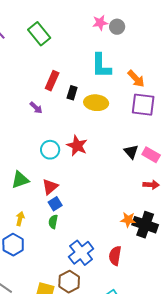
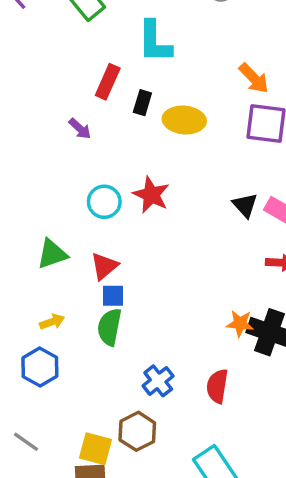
cyan L-shape: (101, 66) -> (155, 42), moved
blue square: (55, 204) -> (113, 296), turned 32
yellow arrow: (20, 219) -> (52, 322), turned 56
green semicircle: (53, 222) -> (109, 327), size x1.5
blue cross: (81, 253) -> (158, 381), size x0.7

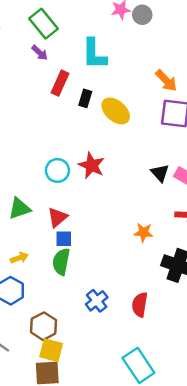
yellow ellipse: (184, 120) -> (116, 111), turned 36
purple arrow: (80, 129) -> (40, 53), moved
orange star: (240, 323) -> (143, 232), moved
brown hexagon: (137, 431) -> (43, 326), moved

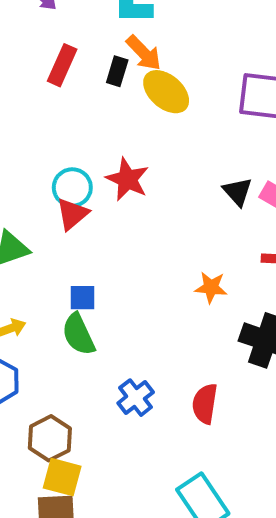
orange arrow: (166, 81) -> (144, 53), moved
red rectangle: (60, 83) -> (62, 65), moved
red triangle: (57, 217) -> (72, 214), moved
green semicircle: (61, 262) -> (78, 334), turned -36

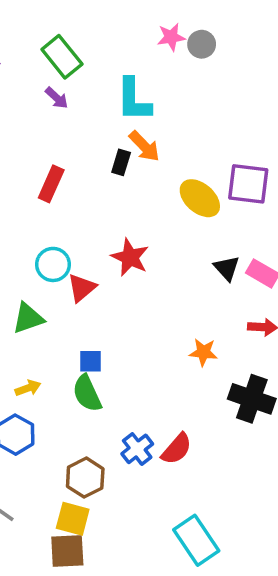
red rectangle: (62, 65) -> (51, 184), moved
yellow ellipse: (166, 92) -> (200, 198), moved
cyan circle: (72, 188) -> (53, 264), moved
red semicircle: (205, 404) -> (177, 449), moved, turned -148
brown hexagon: (50, 438) -> (85, 478), moved

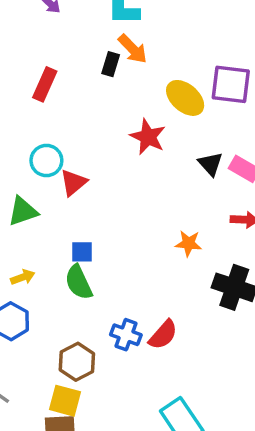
red star: (130, 257) -> (148, 137), moved
blue cross: (137, 449) -> (126, 335), turned -32

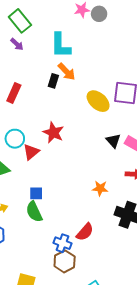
red star: (148, 137) -> (53, 133), moved
red semicircle: (163, 335) -> (85, 232), moved
brown hexagon: (77, 362) -> (65, 261), moved

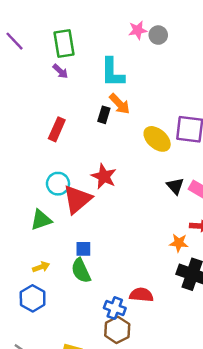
green rectangle: (20, 21) -> (64, 43), turned 30
red triangle: (31, 152) -> (77, 199), size x1.5
orange star: (100, 188) -> (179, 243), moved
red semicircle: (85, 232) -> (141, 295), turned -126

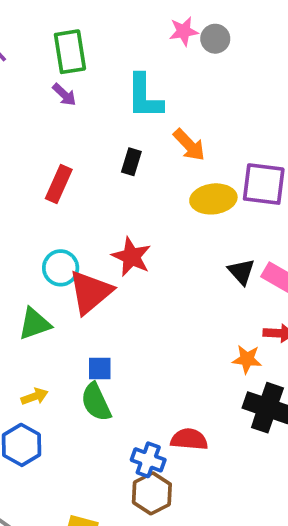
orange arrow: (120, 104) -> (189, 145), moved
yellow ellipse: (157, 139) -> (213, 199), turned -48

